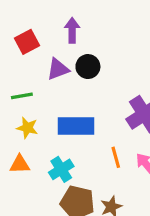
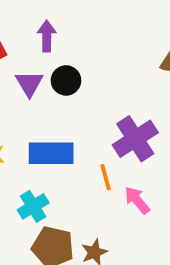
purple triangle: (58, 69) -> (29, 84), turned -40
orange line: (116, 157) -> (106, 177), moved

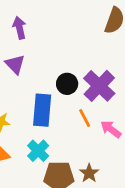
black circle: (66, 80) -> (67, 84), moved
blue rectangle: (51, 153) -> (42, 110), turned -72

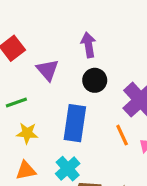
purple arrow: (19, 28) -> (88, 45), moved
black circle: (67, 84) -> (95, 80), moved

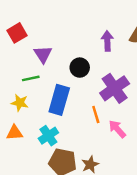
purple arrow: (88, 45) -> (107, 41), moved
green line: (16, 103) -> (31, 78), moved

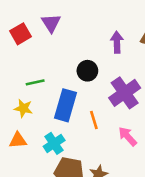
purple triangle: (43, 54) -> (51, 23), moved
orange line: (96, 114) -> (94, 120), moved

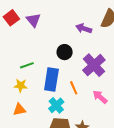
red square: (20, 34) -> (11, 18), moved
purple arrow: (117, 42) -> (84, 28), turned -63
cyan cross: (54, 143) -> (56, 105), moved

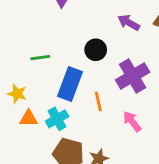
yellow star: (21, 86) -> (17, 94), moved
cyan cross: (56, 105) -> (57, 119), moved
orange triangle: (19, 110) -> (29, 118), moved

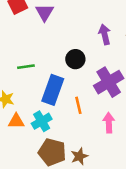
purple arrow: (129, 23) -> (105, 34), turned 48
pink arrow: (132, 121) -> (109, 123), turned 36

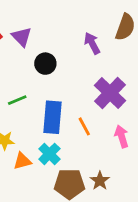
black circle: (75, 59) -> (45, 64), moved

